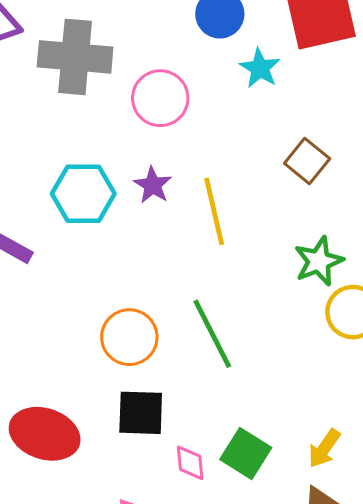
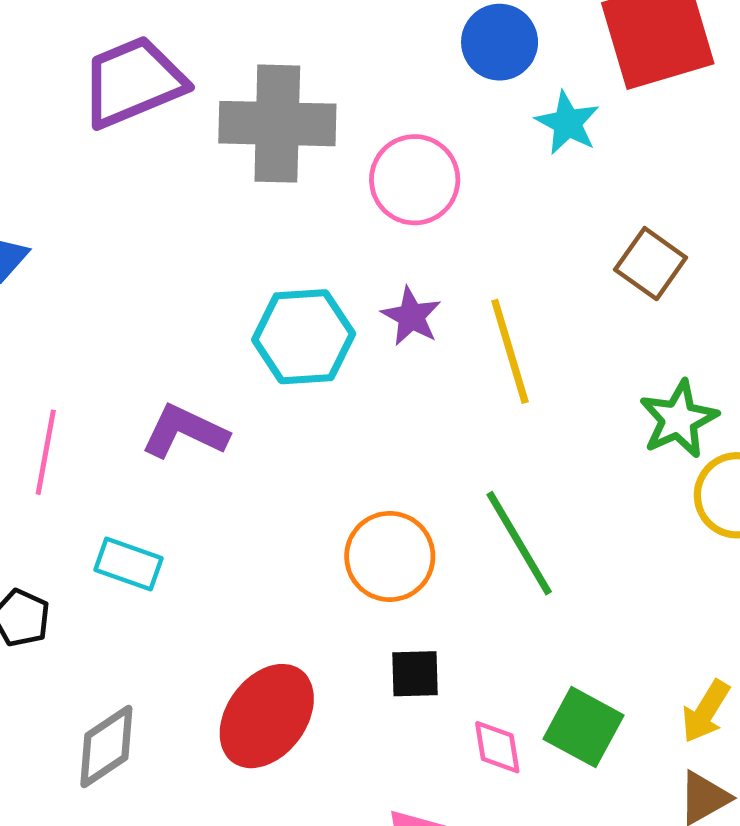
black square: (141, 413) -> (415, 674), size x0.7
red ellipse: (45, 434) -> (267, 716), turned -68

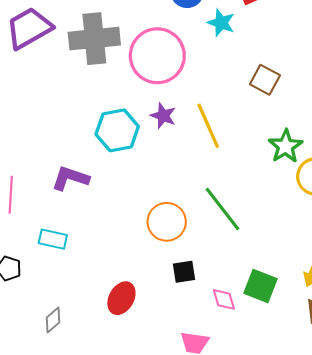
pink circle: (415, 180) -> (157, 56), size x1.4
red ellipse: (267, 716) -> (121, 298), size x0.7
gray diamond: (106, 746) -> (53, 320), size x0.7

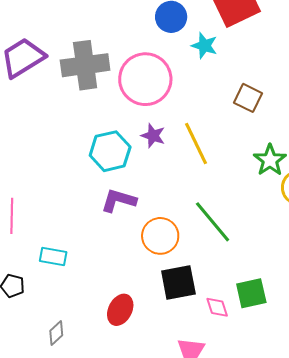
purple L-shape: (70, 178) -> (119, 200), moved
black square: (184, 272) -> (178, 282), size x1.6
green square: (260, 286) -> (251, 293), turned -32

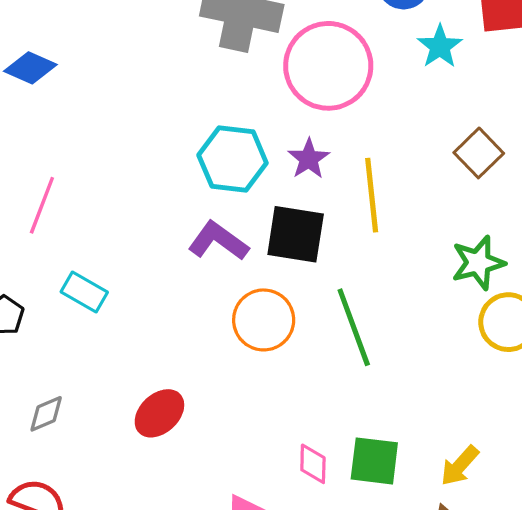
black square: (178, 282) -> (296, 234), moved

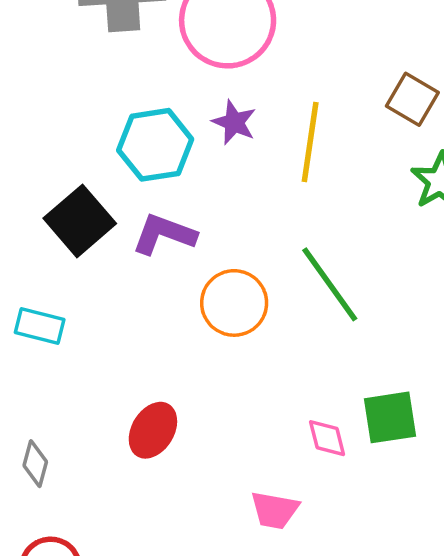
brown square: (479, 153) -> (412, 99), moved
yellow line: (372, 195) -> (310, 142), turned 30
black square: (296, 234) -> (80, 221), moved, turned -34
gray diamond: (46, 414) -> (35, 464), turned -36

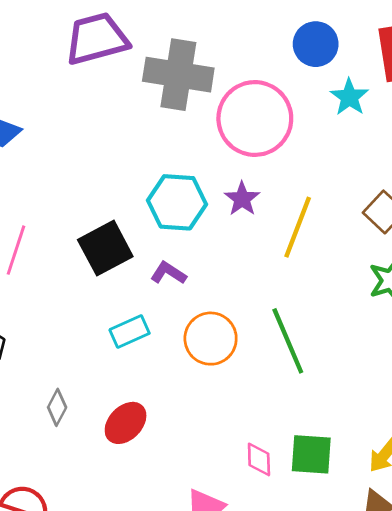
purple L-shape: (164, 234) -> (168, 273), size x0.7
cyan rectangle: (40, 326) -> (130, 332), moved, turned -51
gray diamond: (35, 464) -> (57, 407), moved

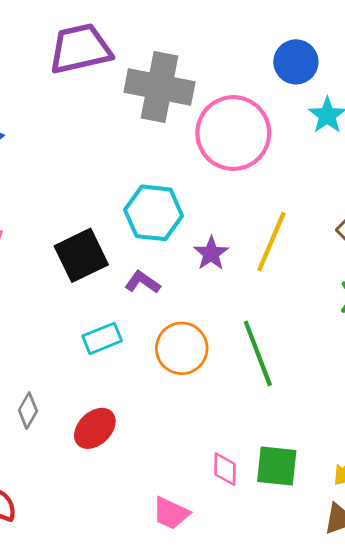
purple star: (242, 199) -> (211, 253), moved

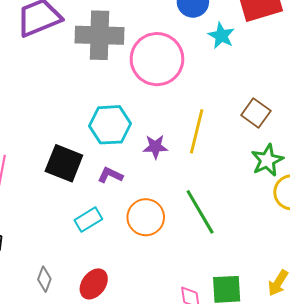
purple star: (211, 253) -> (155, 147), turned -30
black square: (81, 255) -> (64, 163), turned -33

